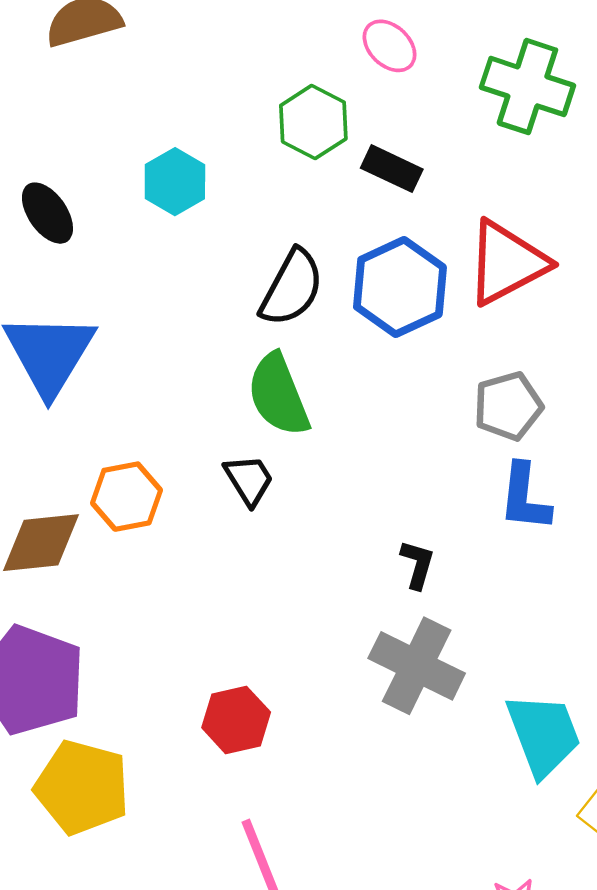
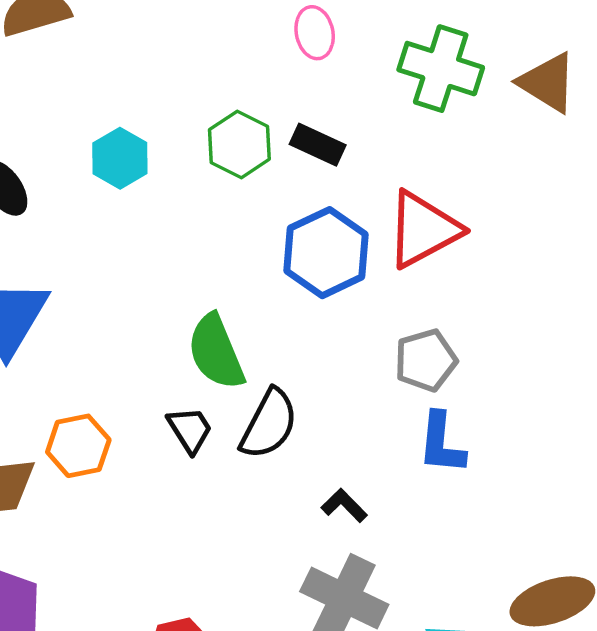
pink ellipse: (390, 46) -> (315, 33), turned 36
green hexagon: (313, 122) -> (239, 144), moved
black semicircle: (292, 288) -> (269, 424), moved
black L-shape: (417, 564) -> (344, 505), turned -60

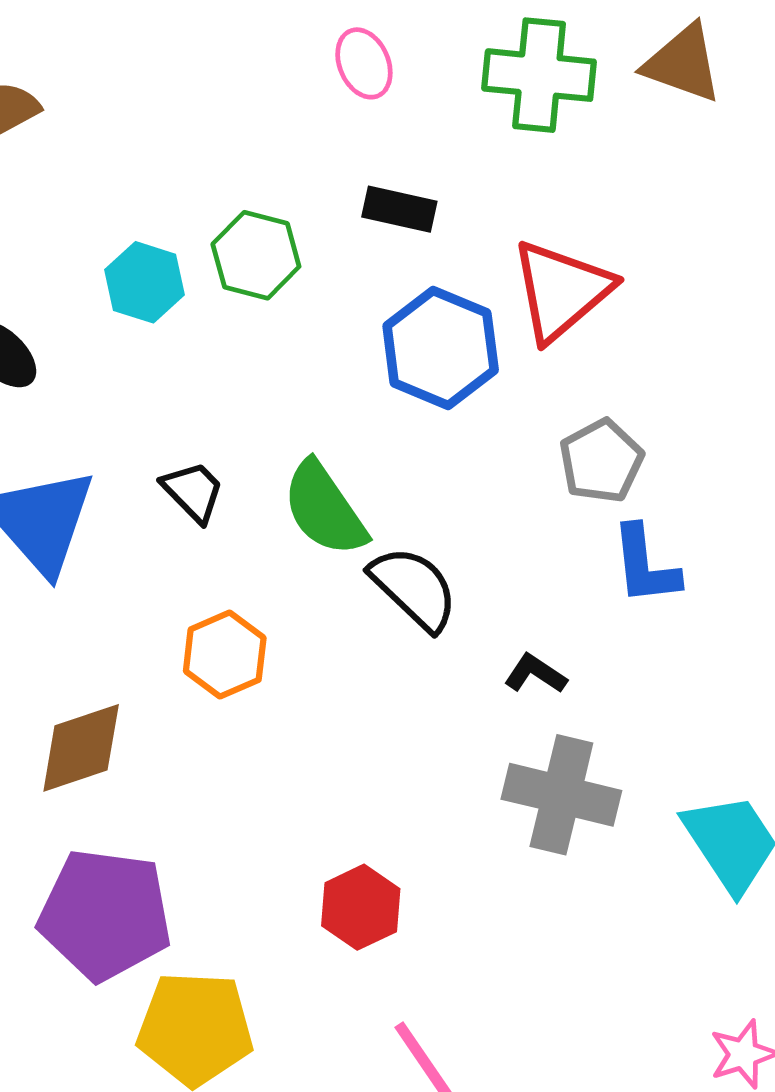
green hexagon: (239, 144) -> (256, 255), moved
black semicircle: (269, 424) -> (414, 588), turned -62
black trapezoid: (190, 430) -> (193, 491), moved
orange hexagon: (78, 446) -> (225, 655), moved

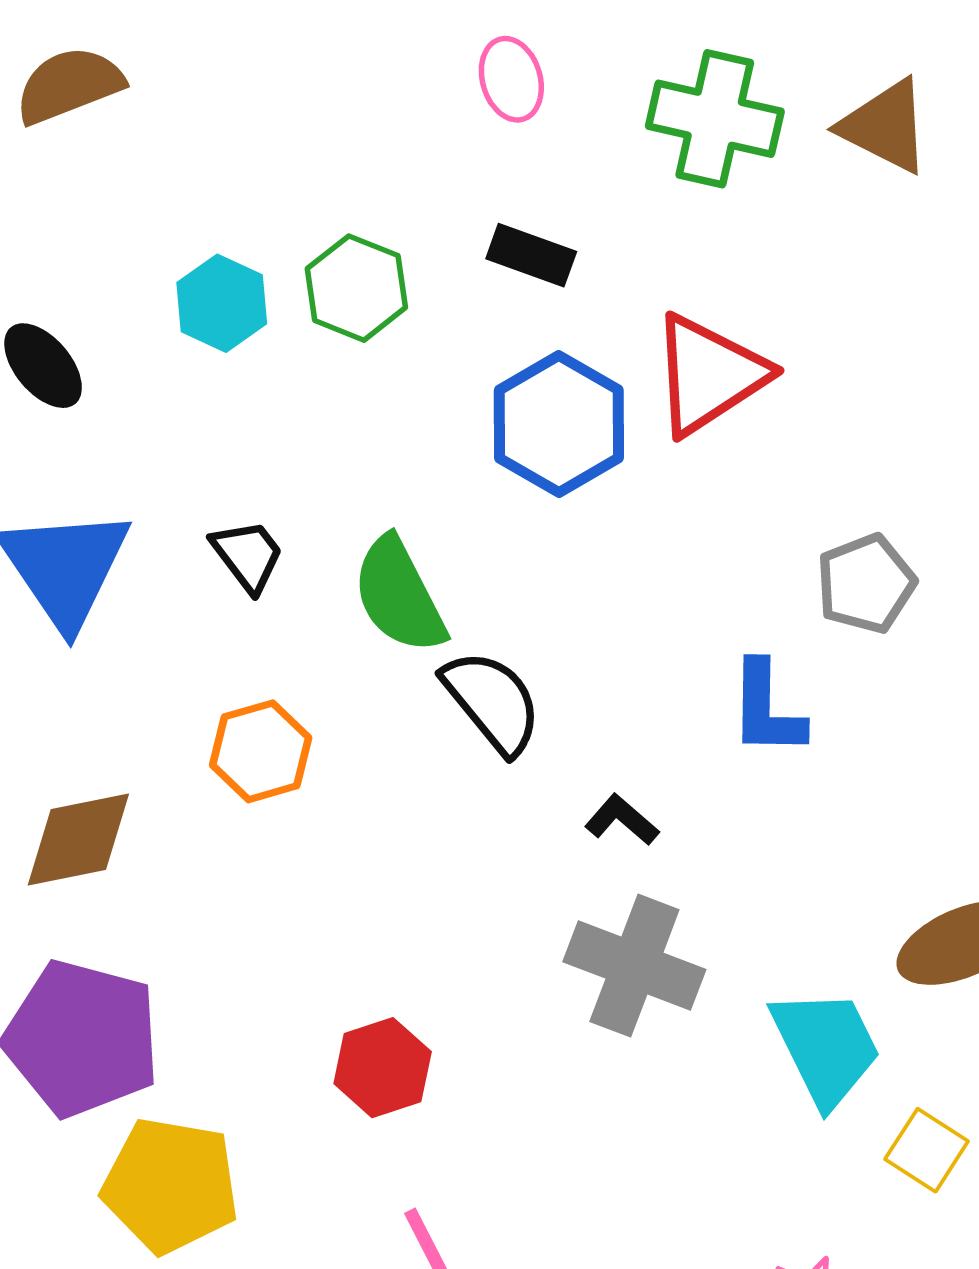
gray pentagon: (601, 461) -> (866, 584), moved

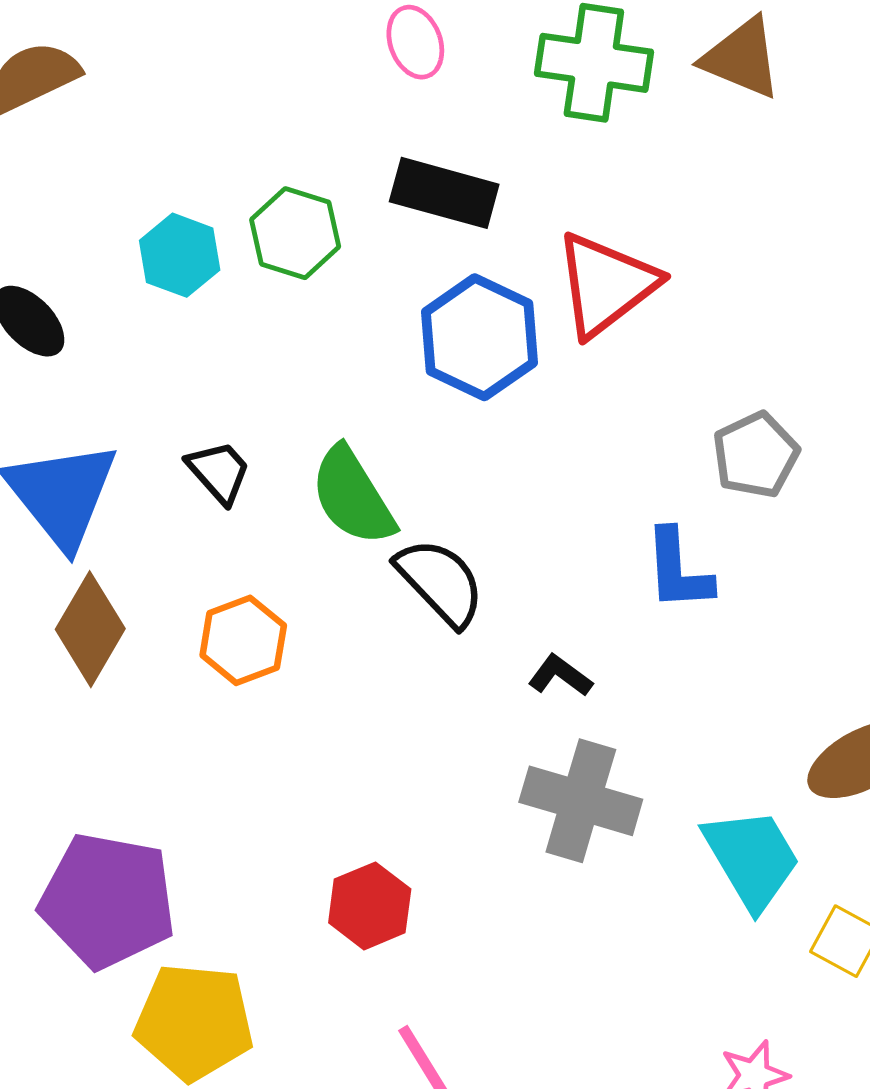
black rectangle: (531, 255) -> (444, 193), size x1.4
brown diamond: (78, 839) -> (90, 629), moved, turned -44

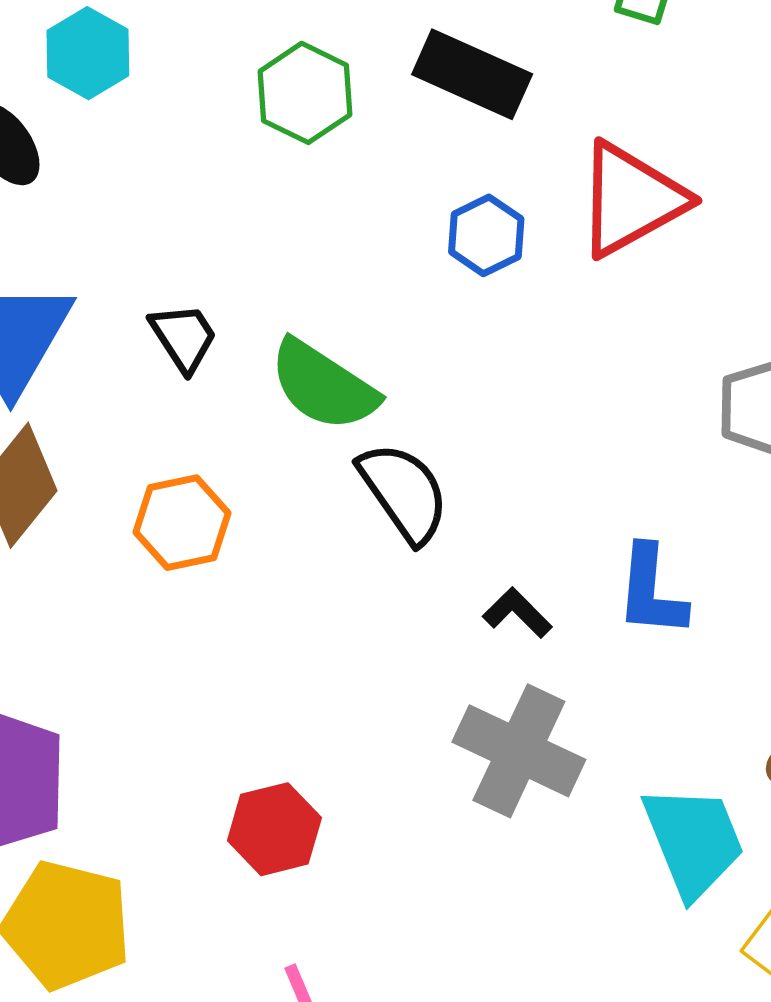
cyan hexagon: (180, 255) -> (88, 53), moved
blue hexagon: (479, 337) -> (486, 235), size x0.6
green semicircle: (353, 496) -> (323, 385), turned -34
blue L-shape: (678, 570) -> (651, 591), moved

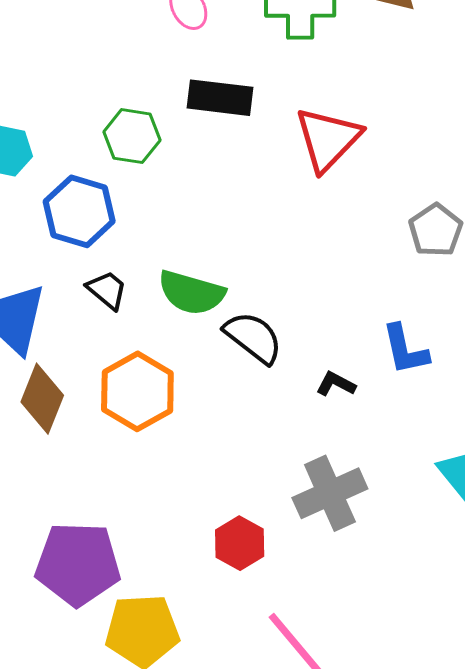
blue hexagon: (486, 235) -> (79, 211), moved, size x1.6
orange hexagon: (182, 523) -> (137, 391), size x1.4
gray cross: (519, 751) -> (330, 493), moved, turned -32

